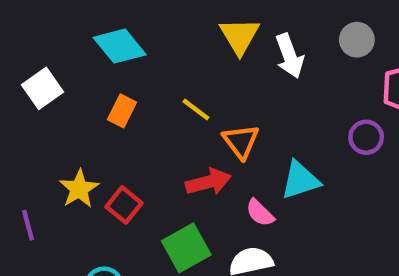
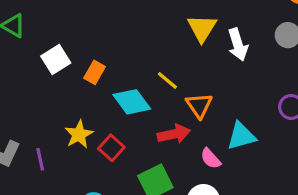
cyan diamond: (120, 46) -> (132, 102), moved
orange rectangle: (122, 111) -> (95, 72), moved

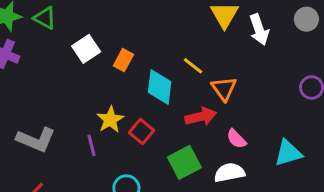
cyan diamond: (132, 102) -> (160, 87), turned 45
cyan triangle: (241, 136) -> (288, 153), moved
purple line: (40, 159) -> (91, 145), moved

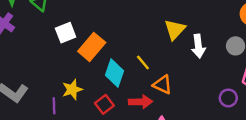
orange rectangle: (123, 60) -> (92, 47), size x1.6
orange triangle: (224, 89) -> (162, 85), turned -42
red square: (141, 132) -> (104, 104), moved

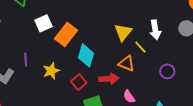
yellow triangle: (175, 30) -> (123, 32), moved
yellow line: (143, 62) -> (140, 47), moved
purple circle: (228, 98) -> (167, 71), moved
purple line: (54, 106) -> (26, 60), moved

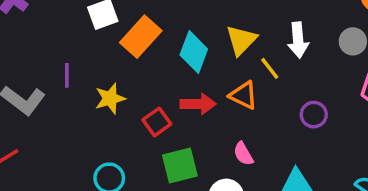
cyan diamond: (86, 55) -> (194, 52), moved
red arrow: (109, 79) -> (198, 104), moved

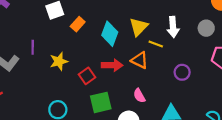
orange rectangle: (141, 37) -> (78, 24), size x0.6
yellow line: (270, 68) -> (156, 44), turned -32

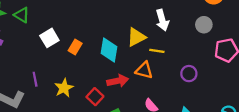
yellow triangle: (139, 27) -> (136, 37), turned 30
white arrow: (173, 27) -> (162, 20), moved

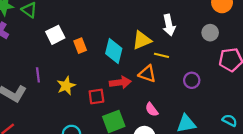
orange rectangle: (75, 47) -> (80, 46), turned -56
red square: (95, 97) -> (96, 97), turned 35

